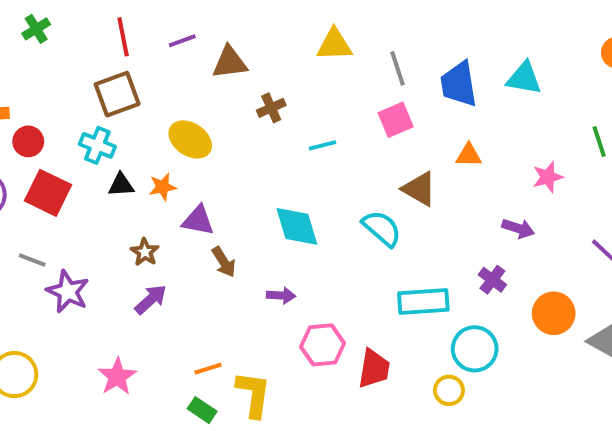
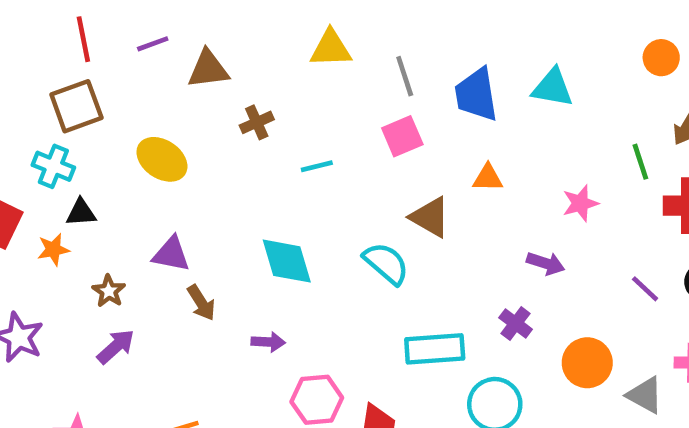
orange star: (163, 187) -> (53, 250), moved

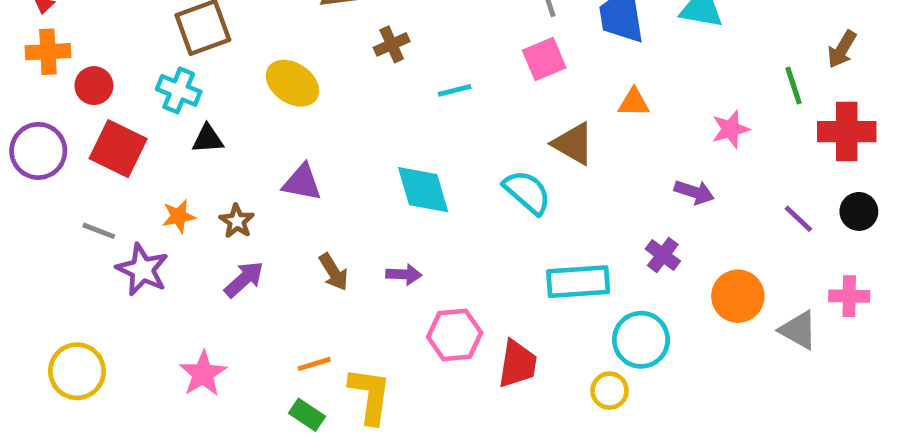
orange star: (53, 250) -> (179, 216), moved
brown arrow: (201, 303) -> (334, 272), moved

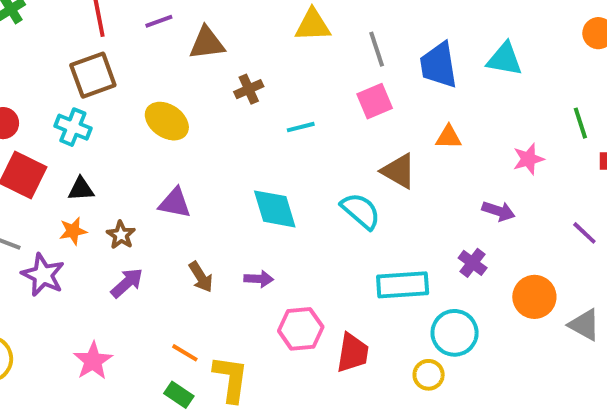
black triangle: (208, 139) -> (81, 189), moved
orange line: (314, 364) -> (185, 353), turned 48

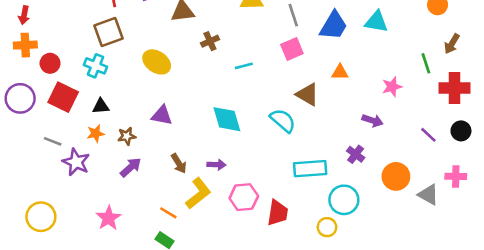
blue trapezoid: (439, 65) -> (334, 26), turned -140
brown star: (121, 235) -> (127, 136), turned 30
yellow L-shape: (231, 379) -> (198, 193), moved, turned 44

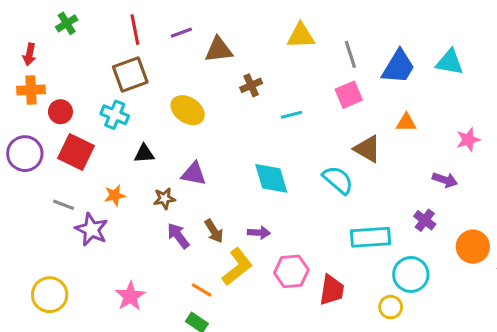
black triangle: (101, 106) -> (144, 154), moved
brown star: (127, 136) -> (164, 199), moved
purple arrow: (131, 167) -> (178, 236), moved, turned -85

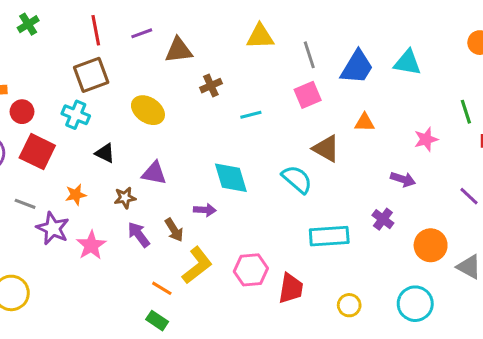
black triangle: (144, 154) -> (105, 153), turned 30
purple arrow: (259, 233) -> (205, 210), moved
cyan circle: (411, 274) -> (415, 304), moved
pink star: (130, 296) -> (91, 245), moved

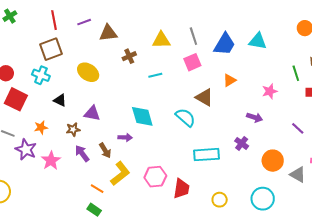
yellow triangle: (260, 36) -> (161, 40), moved
orange triangle: (365, 122) -> (230, 80), turned -32

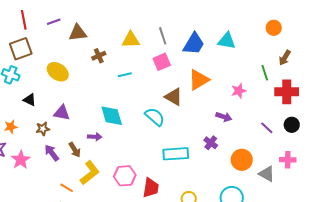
orange triangle: (230, 80) -> (199, 80), size x1.6

